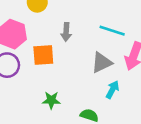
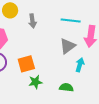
gray arrow: (66, 32) -> (32, 21), moved
orange square: (43, 55) -> (26, 64), moved

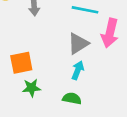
cyan arrow: (80, 65) -> (78, 70), moved

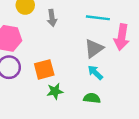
cyan arrow: (78, 70) -> (95, 72), turned -63

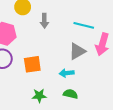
cyan arrow: (95, 72) -> (67, 73), moved, turned -56
green star: (55, 91) -> (39, 96), moved

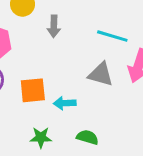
gray triangle: (77, 51) -> (101, 74), turned 42
cyan arrow: (67, 73) -> (65, 103), moved

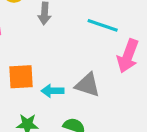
gray triangle: (101, 74) -> (88, 85), moved

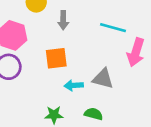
orange square: (21, 77) -> (56, 58), moved

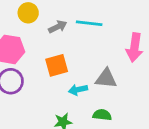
gray arrow: (63, 20) -> (58, 27), turned -108
cyan line: (113, 28) -> (89, 23), moved

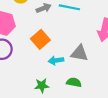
orange square: (57, 65) -> (40, 39), turned -30

